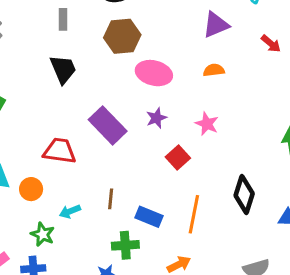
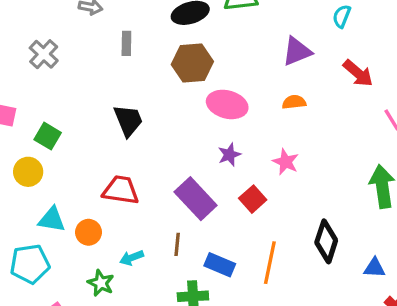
red arrow: (271, 44) -> (358, 73), size x1.4
black trapezoid: (63, 69) -> (128, 120), moved
purple rectangle: (108, 125) -> (196, 199), moved

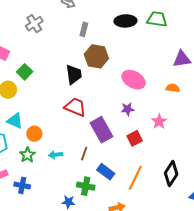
brown hexagon: (192, 63) -> (96, 56), moved
red trapezoid: (121, 190) -> (75, 107), moved
green star: (101, 283) -> (27, 155), moved

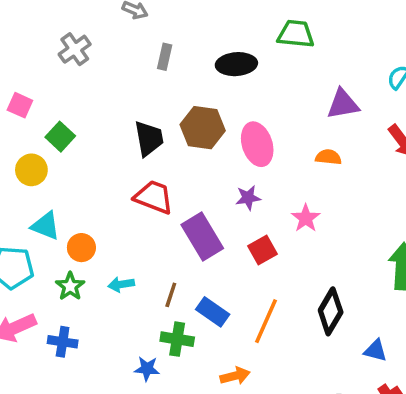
black ellipse: (125, 21) -> (236, 64), moved
brown hexagon: (96, 56) -> (203, 128), moved
pink ellipse: (134, 80) -> (257, 144), turned 45
brown line: (84, 154) -> (171, 295), moved

